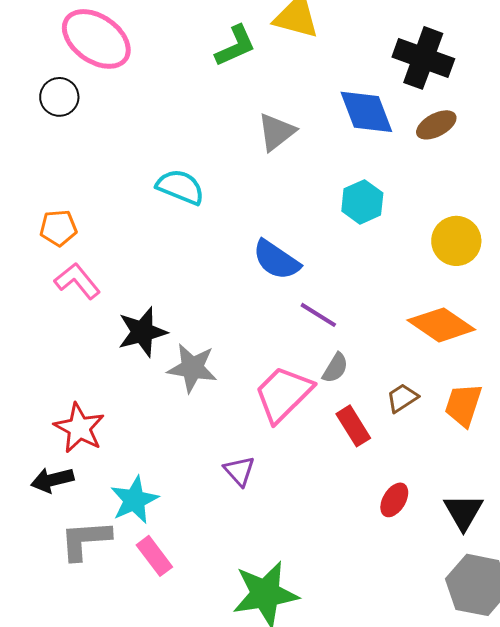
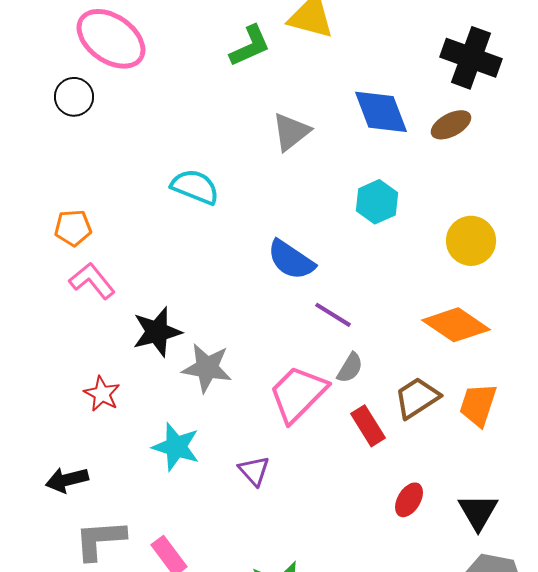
black cross: (423, 58) -> (471, 58), moved
brown trapezoid: (402, 398) -> (417, 398), size x1.4
red star: (79, 428) -> (102, 394), moved, size x0.7
cyan star: (134, 500) -> (176, 447), moved, turned -30

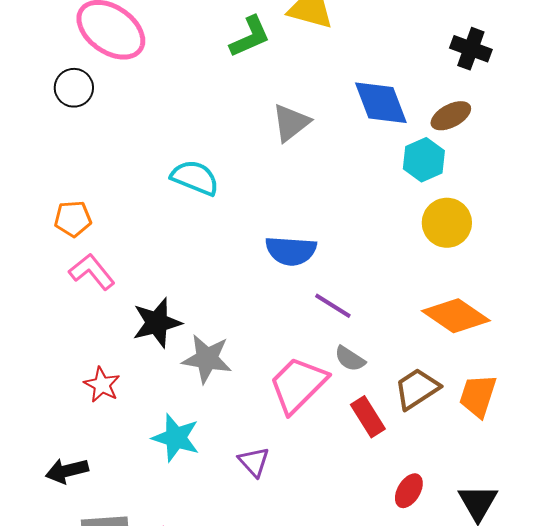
black cross: (471, 58) -> (471, 49), size x0.7
cyan hexagon: (377, 202) -> (424, 160), moved
yellow circle: (471, 241) -> (447, 223), moved
blue semicircle: (291, 260) -> (291, 251), turned -30
gray semicircle: (350, 368) -> (350, 359), turned 92

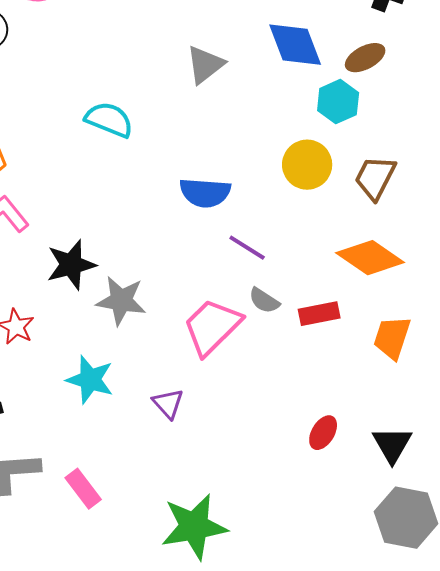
yellow circle: (447, 223) -> (307, 165), moved
brown trapezoid: (417, 389) -> (375, 178), moved, turned -30
red rectangle: (368, 417) -> (319, 314), moved, turned -69

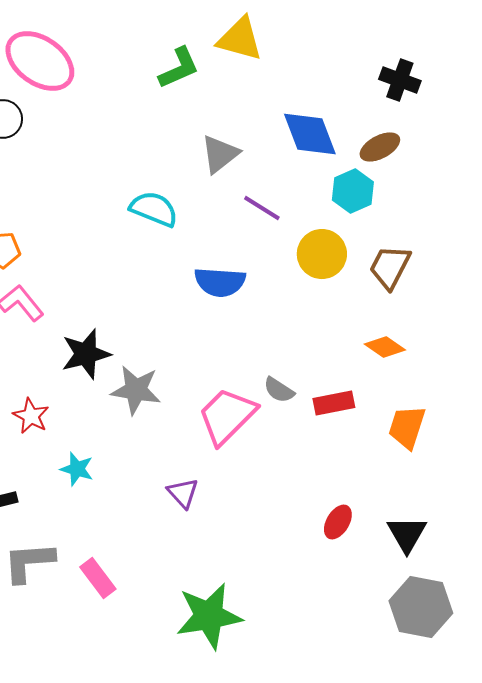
cyan semicircle: (109, 120) -> (154, 209), moved
purple line: (247, 248) -> (262, 208), moved
orange diamond: (370, 258) -> (385, 347), size x0.6
cyan star: (90, 380) -> (77, 469), moved, size x0.7

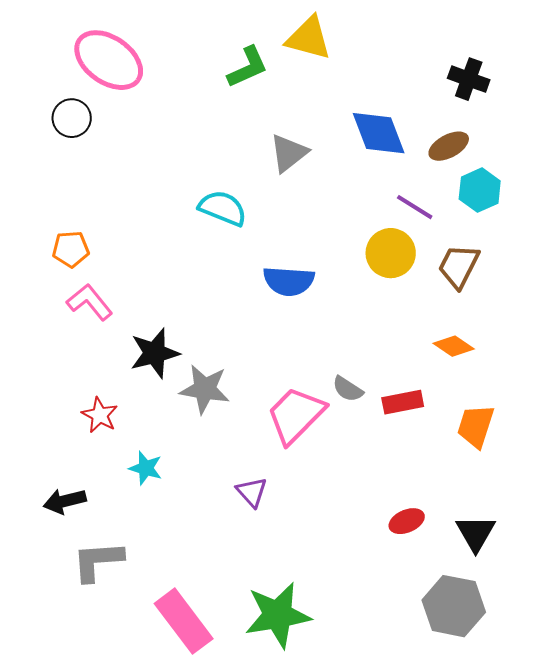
cyan hexagon: (353, 191) -> (480, 190), moved
purple line: (262, 208) -> (415, 207), moved
red ellipse: (338, 522) -> (407, 521), turned 36
pink rectangle: (98, 578) -> (184, 621), moved, size x1.6
gray hexagon: (421, 607) -> (454, 606), moved

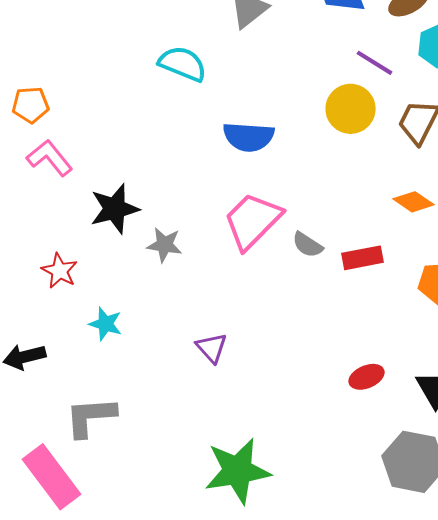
gray star: (205, 389) -> (165, 245), size x0.7
pink trapezoid: (296, 415) -> (253, 221), moved
gray L-shape: (98, 561) -> (91, 417), moved
pink rectangle: (184, 621) -> (52, 477), moved

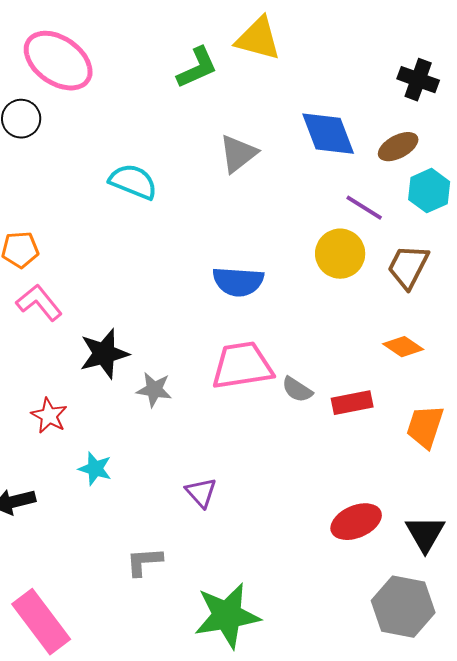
cyan semicircle: (183, 64) -> (133, 182), moved
pink trapezoid: (253, 221) -> (242, 366), turned 36
red ellipse: (367, 377) -> (356, 522), size x1.4
gray L-shape: (91, 417) -> (144, 562), moved, size x0.7

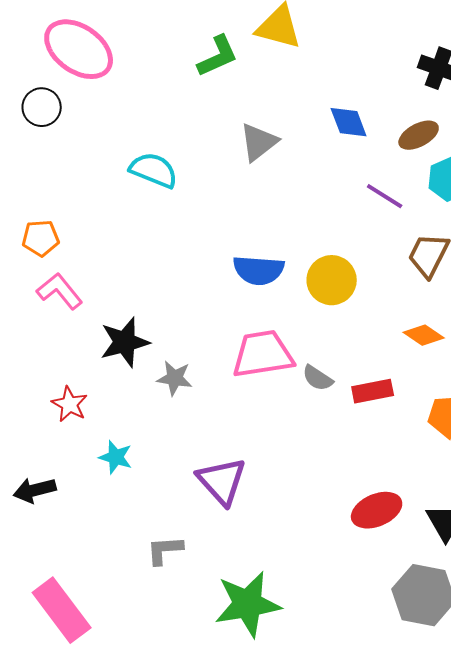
blue diamond: (328, 134) -> (349, 122), size x0.7
yellow circle: (340, 254) -> (332, 280), moved
purple triangle: (201, 493) -> (222, 481), size x1.6

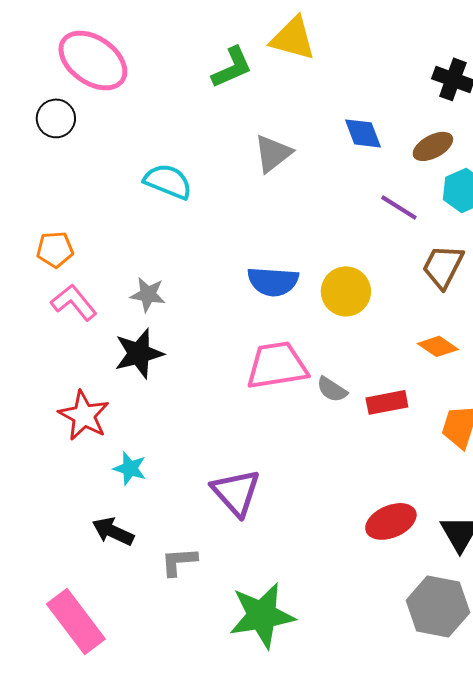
gray star: (175, 378) -> (148, 294), moved
red star: (70, 404) -> (84, 415), size x1.4
black arrow: (35, 490) -> (113, 531), moved, turned 39

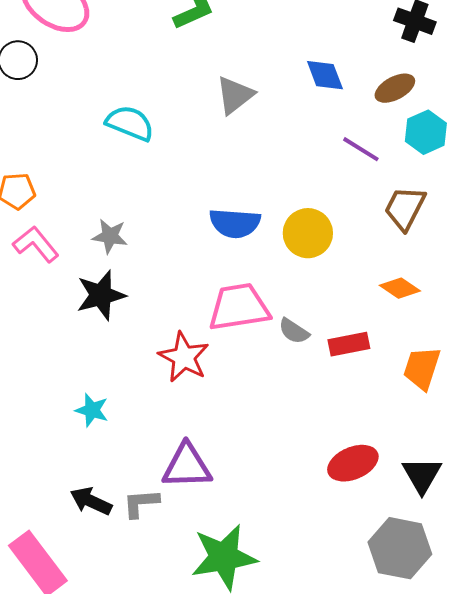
red star: (84, 415) -> (184, 357), moved
purple triangle: (236, 492) -> (187, 466), moved, turned -50
black arrow: (113, 531) -> (91, 501), moved

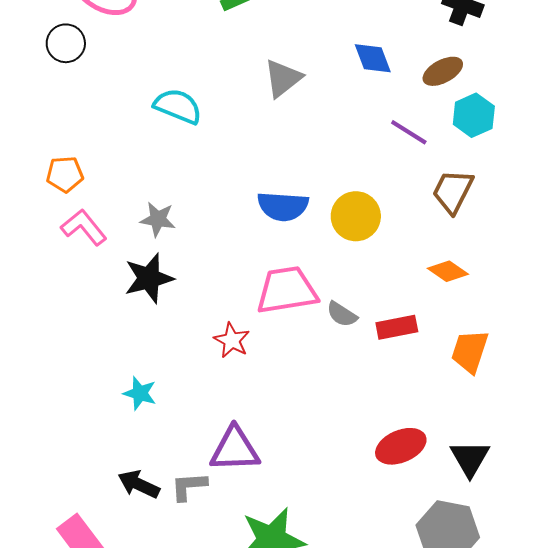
red star: (184, 357) -> (232, 340), size x0.7

